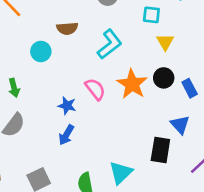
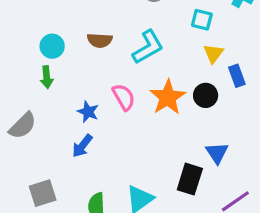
brown semicircle: (67, 28) -> (100, 40), moved
cyan circle: (41, 51) -> (52, 46), moved
green arrow: (14, 88) -> (47, 77), moved
blue rectangle: (190, 88) -> (237, 76), moved

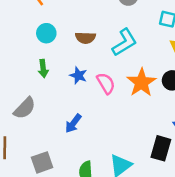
cyan circle: (52, 46) -> (46, 33), moved
blue star: (88, 112) -> (78, 75), moved

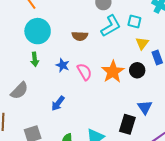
cyan circle: (46, 33) -> (38, 31), size x1.6
brown semicircle: (85, 38) -> (80, 36), moved
cyan L-shape: (125, 42) -> (111, 26), moved

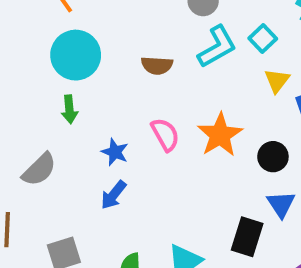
cyan square: (134, 21) -> (263, 39), turned 32
blue star: (63, 65) -> (115, 152), moved
black circle: (137, 70) -> (273, 157), moved

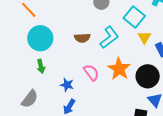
cyan square: (263, 39) -> (134, 17), size x1.5
cyan L-shape: (217, 47) -> (109, 37), moved
black circle: (273, 157) -> (148, 76), size x1.5

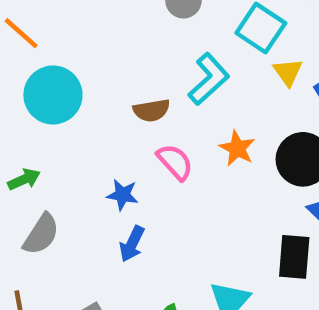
brown semicircle: (82, 38) -> (151, 110), moved
green arrow: (41, 66) -> (24, 179), moved, turned -96
orange star: (119, 69) -> (237, 148), size x0.7

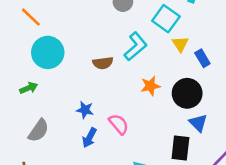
orange star: (237, 148) -> (150, 86), turned 30
pink semicircle: (175, 162) -> (119, 124), moved
green arrow: (24, 179) -> (29, 88), moved

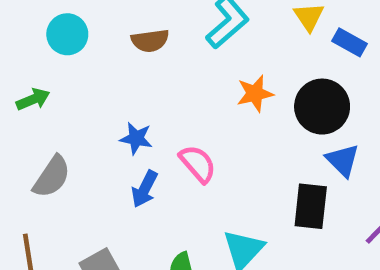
cyan circle: (48, 52) -> (67, 34), size x0.7
blue rectangle: (202, 58) -> (349, 42), turned -30
brown semicircle: (103, 63) -> (150, 41), moved

